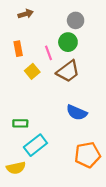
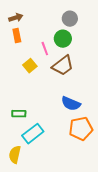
brown arrow: (26, 14) -> (16, 18), moved
orange rectangle: (18, 49) -> (17, 36), moved
orange pentagon: (87, 155) -> (81, 129), moved
yellow semicircle: (16, 168) -> (15, 155), turned 114

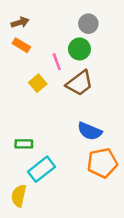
orange rectangle: (17, 36) -> (21, 45), turned -48

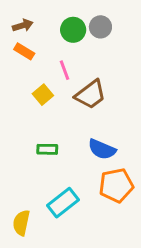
green circle: (79, 49) -> (73, 30), moved
green rectangle: (24, 144) -> (47, 149), moved
cyan rectangle: (42, 169) -> (63, 203), moved

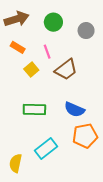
brown arrow: (23, 25) -> (17, 19), size x1.6
gray circle: (100, 27) -> (86, 31), moved
orange rectangle: (24, 51) -> (18, 47), moved
green rectangle: (47, 149) -> (34, 110), size x1.5

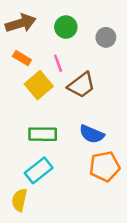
yellow square: (31, 69) -> (39, 85), size x1.5
cyan rectangle: (46, 148) -> (39, 170), moved

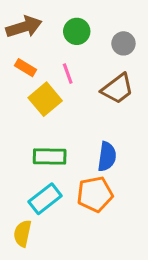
brown trapezoid: (81, 85) -> (117, 89), moved
blue semicircle: (92, 134) -> (107, 157), turned -105
orange pentagon: (105, 166) -> (95, 194), moved

